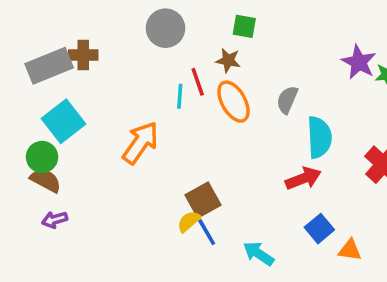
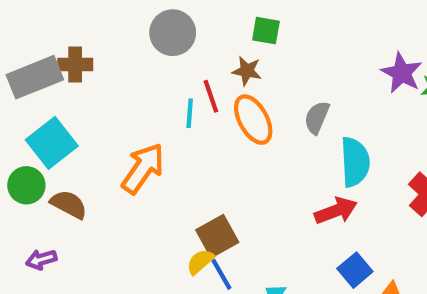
brown semicircle: (46, 180) -> (69, 204), moved

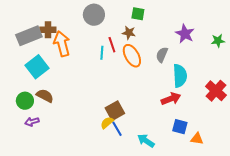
purple star: (402, 73) -> (185, 34), moved
orange arrow: (143, 168) -> (62, 44), moved, turned -50
green circle: (26, 185) -> (25, 101), moved
blue square: (355, 270) -> (180, 127), turned -35

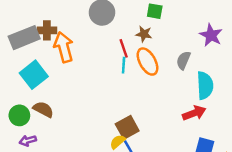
cyan line: (102, 53) -> (124, 65), moved

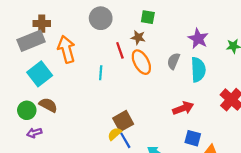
brown cross: (47, 30) -> (42, 24), moved
cyan line: (124, 65) -> (101, 73), moved
cyan semicircle: (205, 85) -> (198, 70), moved

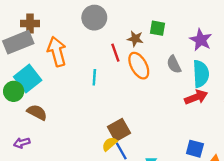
green square: (148, 17) -> (157, 28), moved
gray semicircle: (174, 61) -> (174, 64), turned -49
red arrow: (183, 108) -> (196, 97), moved
green circle: (27, 110) -> (14, 91), moved

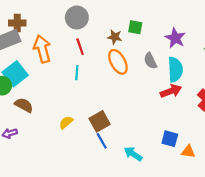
red line: (115, 53) -> (80, 47), moved
yellow semicircle: (110, 144) -> (66, 122), moved

